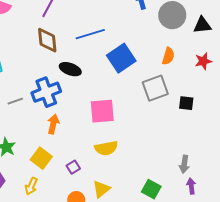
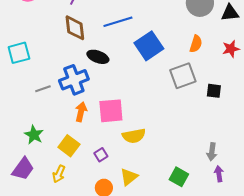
pink square: (102, 111) -> (111, 111), moved

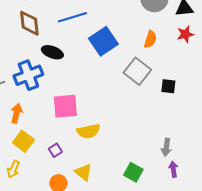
red star: (231, 49) -> (185, 34), moved
gray square: (183, 76) -> (137, 71), turned -32
orange arrow: (81, 112) -> (16, 113), moved
yellow triangle: (129, 177) -> (83, 172), turned -42

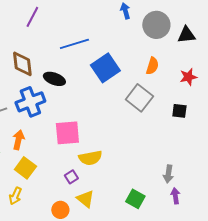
brown diamond: (29, 23) -> (22, 64), moved
red star: (185, 34) -> (188, 77), moved
black square: (168, 86) -> (179, 111), moved
purple square: (55, 150) -> (71, 177), moved

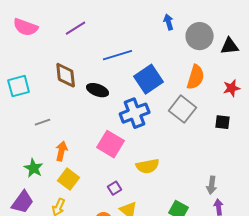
purple line: (32, 17) -> (76, 28), turned 30
orange semicircle: (152, 66) -> (196, 77), size x1.4
blue cross: (30, 102) -> (135, 113), moved
pink square: (67, 133) -> (111, 144), turned 36
yellow semicircle: (90, 158) -> (148, 166), moved

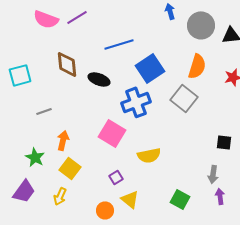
pink semicircle: (26, 27) -> (46, 19), moved
black square: (223, 122) -> (224, 142), moved

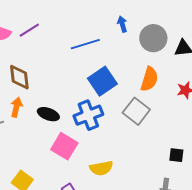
blue line: (119, 44) -> (85, 44), moved
black ellipse: (99, 79) -> (48, 114), moved
orange arrow: (63, 140) -> (16, 107), moved

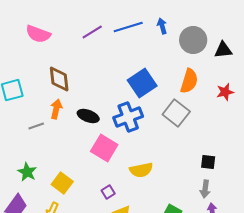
purple line: (29, 30) -> (92, 32), moved
blue line: (85, 44) -> (128, 27), moved
black square: (176, 155) -> (208, 162), moved

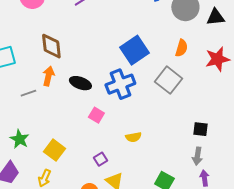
orange semicircle: (189, 81) -> (181, 48), size x0.7
red star: (225, 92) -> (217, 59), size x1.4
pink square: (104, 148) -> (96, 115), size x0.6
yellow semicircle: (141, 170) -> (133, 137), size x0.7

